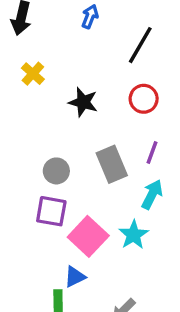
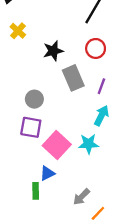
black star: (83, 102) -> (53, 51), turned -30
gray rectangle: (112, 164) -> (73, 78), moved
cyan star: (134, 235) -> (89, 144), turned 30

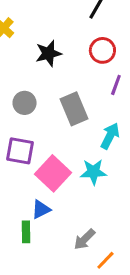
gray rectangle: (73, 78) -> (74, 109), moved
purple line: (101, 86) -> (116, 85), moved
gray circle: (34, 99) -> (25, 103), moved

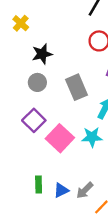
black star: (48, 53) -> (42, 54), moved
purple square: (20, 151) -> (34, 120), turned 35
blue triangle: (41, 209) -> (61, 190), moved

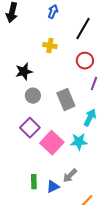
yellow cross: (21, 23) -> (50, 46), moved, turned -32
black star: (42, 54) -> (24, 72), moved
gray arrow: (85, 190) -> (70, 176), moved

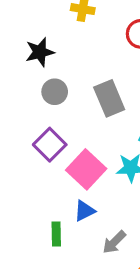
gray arrow: (70, 176) -> (114, 242), moved
blue triangle: (53, 187) -> (84, 211), moved

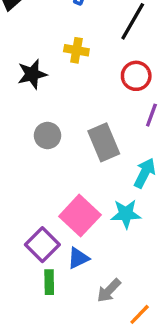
black star: (40, 52) -> (32, 74), moved
purple square: (50, 145) -> (42, 245), moved

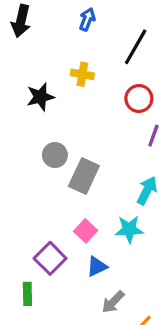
gray rectangle: (104, 142) -> (84, 176), moved, turned 48
pink square: (80, 216) -> (86, 231), size x0.6
blue triangle: (78, 258) -> (97, 266), moved
green rectangle: (49, 282) -> (27, 294), moved

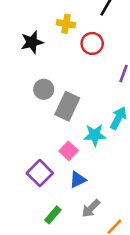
red circle: (139, 98) -> (92, 43), moved
cyan star: (129, 229) -> (95, 135), moved
green rectangle: (27, 294) -> (53, 215), moved, turned 42

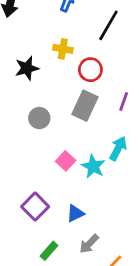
gray rectangle: (67, 106) -> (85, 106), moved
cyan star: (95, 135) -> (93, 166), turned 30
pink square: (69, 151) -> (66, 161), moved

